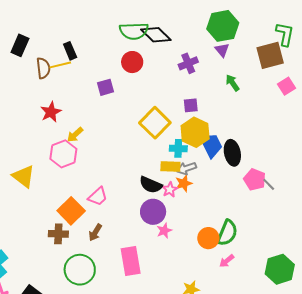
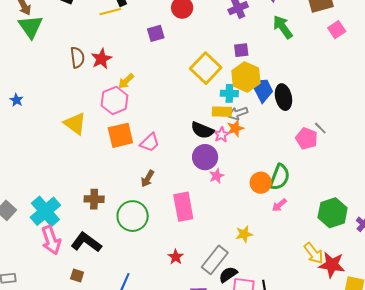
brown semicircle: (43, 68) -> (77, 57), moved
green arrow: (232, 83) -> (283, 27), size x1.4
pink pentagon: (255, 180) -> (307, 138), moved
orange square: (71, 211) -> (120, 135), moved, turned 32
brown cross: (58, 234) -> (94, 199), moved

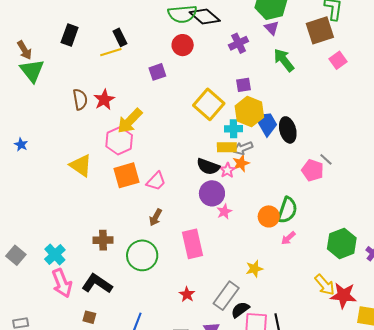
yellow arrow: (126, 81) -> (130, 121), size x1.6
cyan cross: (45, 211) -> (55, 254), size x0.7

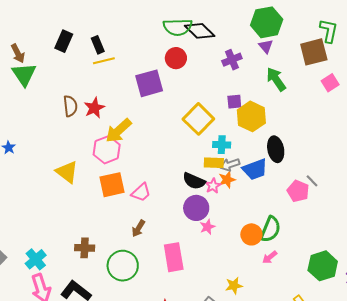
black rectangle: (120, 37) -> (98, 45), moved
purple square: (157, 72) -> (149, 83), size x1.6
yellow hexagon: (249, 112) -> (251, 116), moved
blue trapezoid: (266, 123) -> (255, 169), moved, turned 96

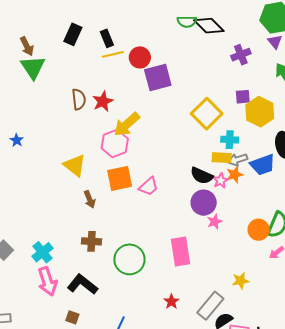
green semicircle: (178, 27) -> (187, 22), size x0.7
red circle: (176, 58) -> (140, 57), moved
brown arrow: (138, 228) -> (90, 199), moved, turned -54

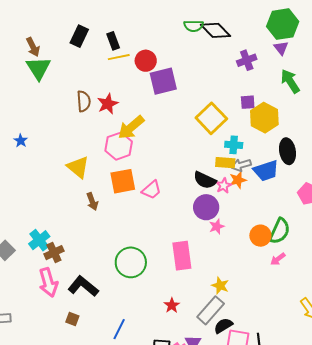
brown cross: (92, 241) -> (54, 253), moved, turned -30
cyan cross: (42, 252) -> (39, 240), moved
yellow star: (240, 281) -> (220, 286), moved, turned 30

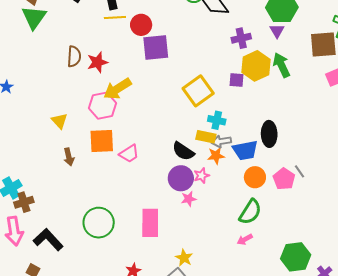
yellow hexagon: (264, 118) -> (256, 66), moved
yellow triangle: (78, 167) -> (60, 121), size x0.7
pink star: (224, 186) -> (202, 176), moved
orange circle: (260, 236) -> (255, 177), moved

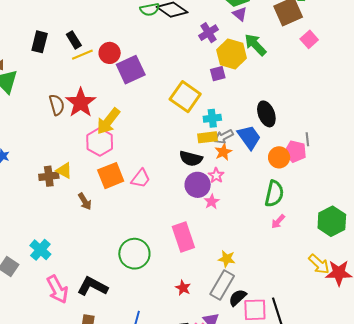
red star: (97, 62) -> (81, 103), size x1.4
blue trapezoid: (245, 150) -> (249, 137), turned -96
gray line: (300, 171) -> (307, 139), turned 48
orange circle: (255, 177) -> (279, 157), moved
brown cross: (24, 202) -> (49, 176), moved, turned 30

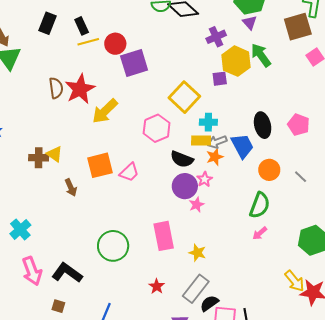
gray line: (307, 139) -> (301, 177), moved, turned -48
pink hexagon: (100, 142) -> (157, 128), moved
pink pentagon: (295, 151) -> (299, 125), moved
yellow star: (227, 259) -> (197, 253), moved

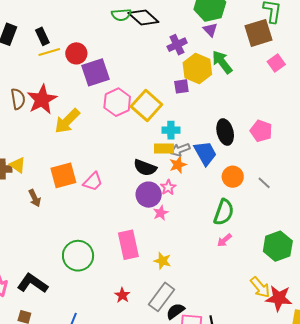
pink hexagon: (157, 128) -> (117, 102), moved

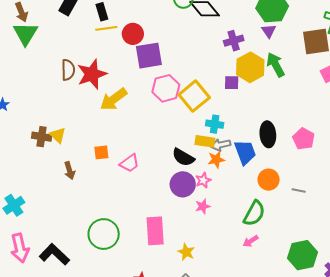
orange square: (63, 175) -> (101, 152), size x0.6
gray line: (264, 183) -> (299, 191), turned -40
pink star: (161, 213) -> (203, 206), moved

